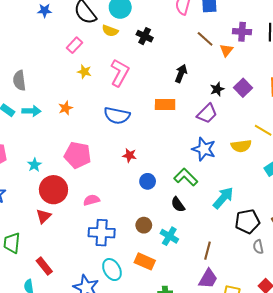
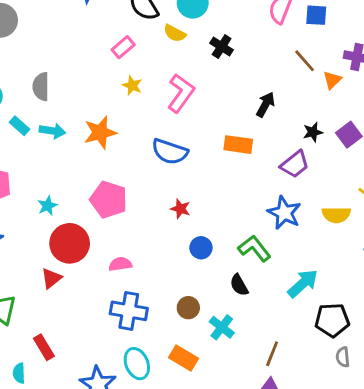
orange star: (66, 108) -> (100, 133), size x1.6

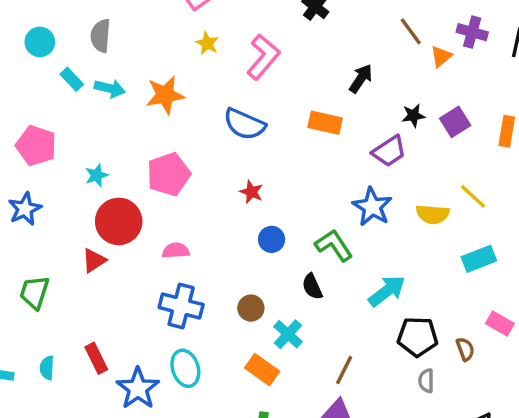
pink pentagon: (109, 200) -> (169, 174), turned 30
red rectangle: (44, 347) -> (96, 358), moved
orange rectangle: (184, 358) -> (262, 370), moved

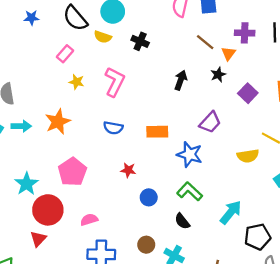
black star: (413, 116) -> (218, 75), moved
orange rectangle: (325, 123) -> (157, 132), moved
blue semicircle: (245, 124) -> (113, 128), size x0.7
cyan star: (97, 175) -> (26, 184), size x1.5
blue star: (372, 207) -> (190, 154), moved

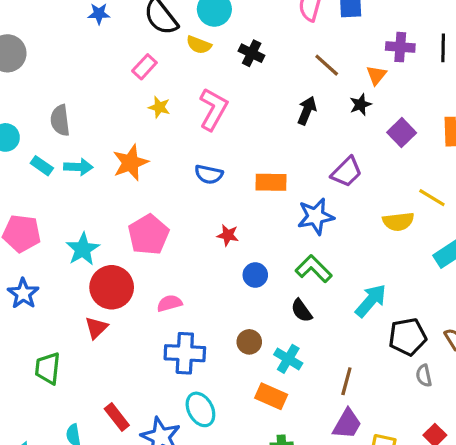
brown line: (205, 42) -> (327, 65), moved
blue star: (190, 154) -> (316, 216), turned -30

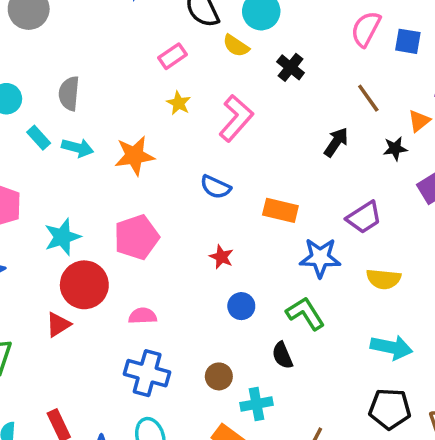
yellow semicircle: (398, 222) -> (384, 279), moved
cyan arrow: (371, 301) -> (391, 347), moved, turned 48
cyan cross: (288, 359) -> (257, 404), turned 36

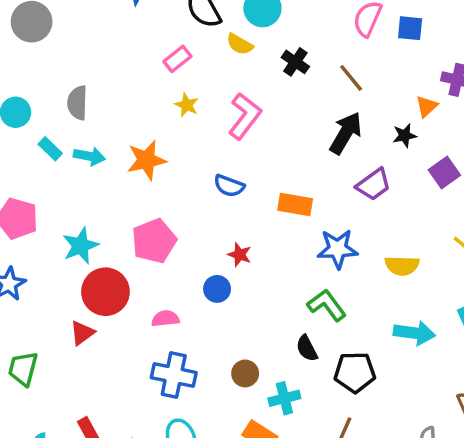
brown line: (368, 98) -> (351, 78), moved
black arrow: (336, 142) -> (346, 133), size x1.4
purple trapezoid: (364, 217) -> (374, 185), moved
blue circle: (241, 306) -> (217, 289), moved
black pentagon: (390, 409) -> (355, 372), moved

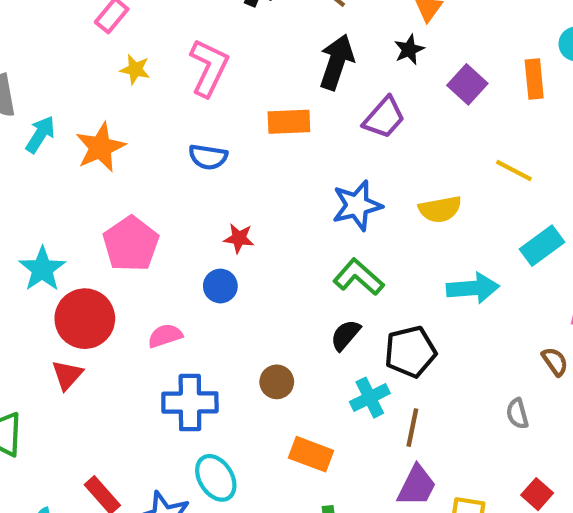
cyan arrow: (89, 156) -> (40, 134), moved, turned -56
orange rectangle: (295, 205) -> (289, 122), moved
black semicircle: (307, 348) -> (345, 335), turned 80
cyan cross: (284, 398) -> (370, 398), moved

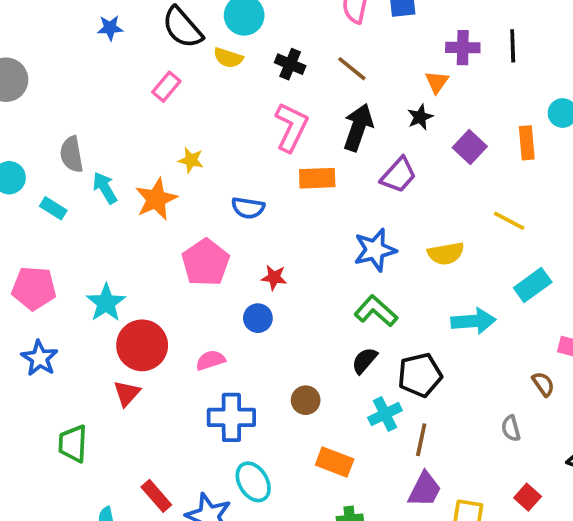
pink L-shape: (209, 68) -> (291, 127), moved
yellow star: (135, 69) -> (191, 160), moved
cyan arrow: (40, 134) -> (105, 188), turned -64
pink pentagon: (131, 244) -> (206, 262), moved

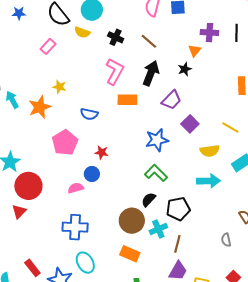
purple square: (470, 147) -> (190, 124), moved
yellow semicircle: (446, 253) -> (210, 151), moved
pink semicircle: (210, 360) -> (76, 188), moved
brown circle: (306, 400) -> (132, 221), moved, size x1.6

